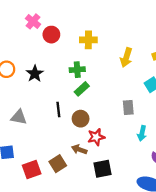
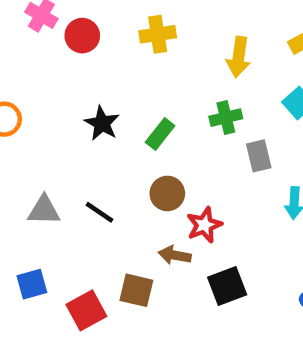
green cross: (77, 70) -> (226, 118), moved
black star: (35, 74) -> (102, 123), moved
black line: (58, 109) -> (99, 212), moved, turned -40
brown square: (58, 164) -> (136, 290), turned -35

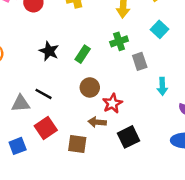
black line: (99, 212) -> (44, 94), moved
red square: (86, 310) -> (46, 128), moved

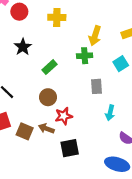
green cross: (119, 41) -> (85, 56), moved
black star: (49, 51) -> (23, 47), moved
brown square: (77, 144) -> (25, 131), moved

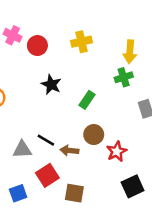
brown arrow: (46, 128) -> (69, 150), moved
brown square: (25, 131) -> (74, 193), moved

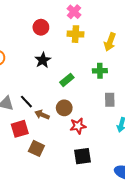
pink cross: (13, 35) -> (74, 12), moved
yellow arrow: (130, 52) -> (110, 42), moved

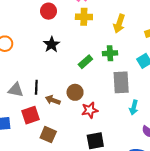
green rectangle: (67, 80) -> (85, 62), moved
gray rectangle: (110, 100) -> (121, 82), size x1.5
black line: (26, 102) -> (36, 87), turned 48

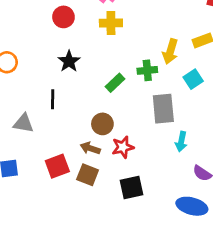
yellow arrow: (119, 24) -> (170, 51), moved
black line: (36, 87) -> (53, 99), moved
brown arrow: (53, 100) -> (90, 148), moved
red square: (31, 115) -> (57, 166), moved
brown square: (48, 135) -> (88, 175), moved

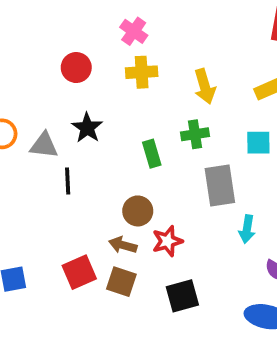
yellow arrow: (170, 51) -> (205, 86), moved, turned -30
cyan square: (193, 79) -> (258, 143), turned 36
green rectangle: (115, 83) -> (152, 154), turned -60
gray triangle: (23, 123) -> (44, 145), moved

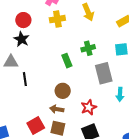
yellow arrow: (205, 86) -> (88, 12), moved
black star: (87, 128) -> (22, 39), moved
red star: (167, 241) -> (89, 107), moved

